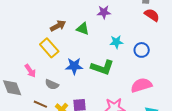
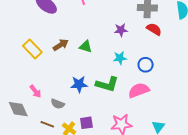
purple star: (104, 12) -> (121, 30), moved
yellow rectangle: (49, 48) -> (32, 49), moved
pink semicircle: (141, 85) -> (139, 90), moved

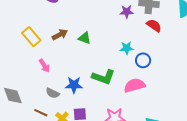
purple star: (121, 30) -> (127, 12), moved
cyan star: (120, 58) -> (127, 48), moved
blue star: (79, 84) -> (74, 85), moved
pink arrow: (35, 91) -> (44, 66), moved

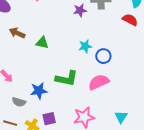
red semicircle: (154, 26) -> (130, 20), moved
brown arrow: (60, 35) -> (17, 33), moved, turned -119

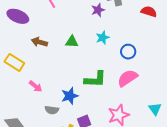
green triangle: (42, 43) -> (72, 42), moved
cyan star: (85, 46) -> (103, 38), moved

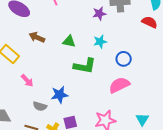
green L-shape: (95, 79) -> (85, 66), moved

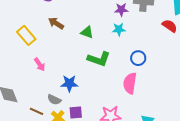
cyan star: (100, 42) -> (119, 29), moved
pink semicircle: (119, 85) -> (130, 83), turned -65
gray semicircle: (40, 106) -> (54, 100), moved

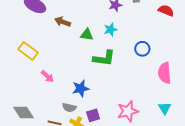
brown arrow: (56, 23) -> (63, 22), moved
cyan star: (119, 29) -> (110, 30), moved
pink semicircle: (130, 83) -> (165, 73), moved

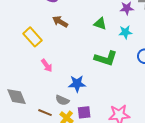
brown arrow: (63, 22) -> (60, 22), moved
cyan star: (110, 30) -> (125, 32), moved
green triangle: (87, 35) -> (100, 24), moved

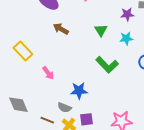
green triangle: (100, 24) -> (101, 30), turned 40
yellow rectangle: (32, 37) -> (23, 51), moved
green L-shape: (106, 58) -> (107, 65), turned 30

